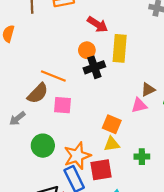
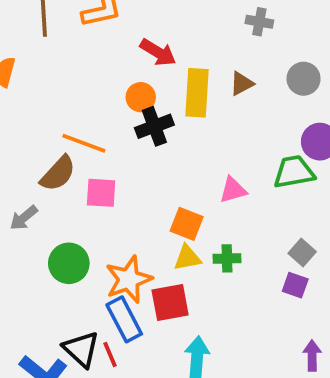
brown triangle: (148, 90) -> (242, 84), moved
green cross: (142, 157) -> (227, 258), moved

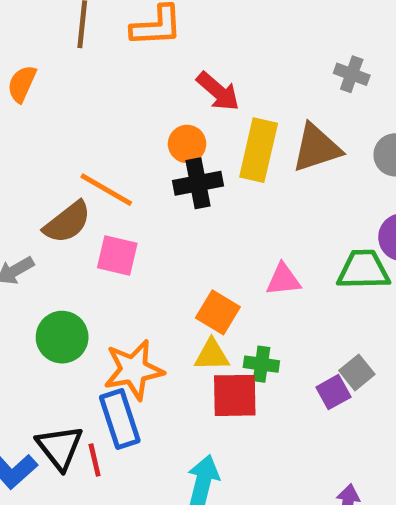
brown triangle: (242, 84) -> (316, 148), size x1.6
purple square: (295, 285) -> (333, 392), moved, turned 32
red square: (170, 303) -> (235, 395), moved

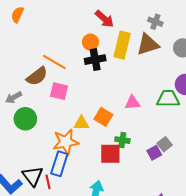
gray cross: (352, 74) -> (155, 22), moved
green circle: (62, 337) -> (25, 119), moved
yellow triangle: (212, 355) -> (81, 123), moved
blue rectangle: (120, 419) -> (59, 164), turned 35

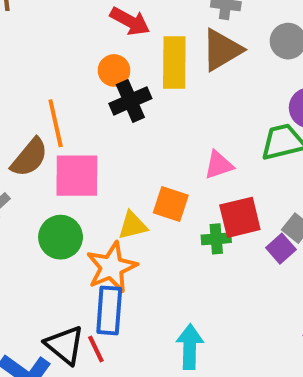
orange line: (54, 62) -> (56, 123), turned 60
pink square: (59, 91) -> (77, 176), size x1.4
green circle: (25, 119) -> (61, 237), moved
red square: (110, 154) -> (240, 217), moved

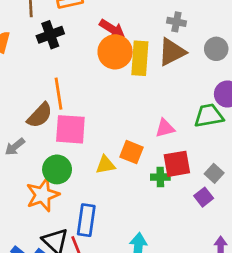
orange circle: (114, 70) -> (115, 52), moved, size x1.6
black cross: (130, 101) -> (50, 35), moved
purple square: (281, 249) -> (204, 197), moved
orange star: (112, 267) -> (43, 195), moved

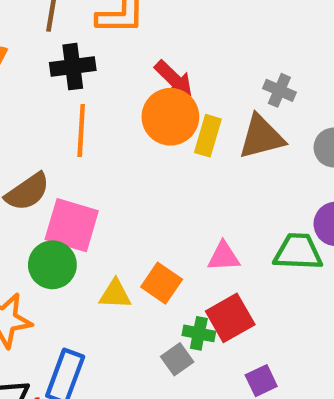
yellow rectangle: (140, 58) -> (208, 136), size x0.7
orange line: (58, 94) -> (81, 130), moved
red square: (177, 164) -> (230, 318), turned -32
green circle: (57, 169) -> (52, 265), moved
gray square: (214, 173) -> (177, 359), moved

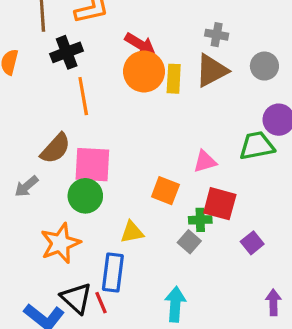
yellow triangle: (115, 294) -> (132, 232), moved
red square: (230, 318) -> (220, 204), turned -32

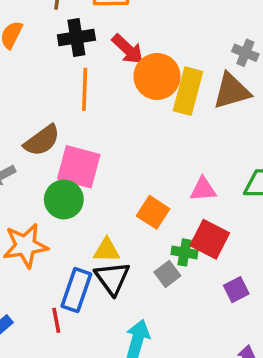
red arrow: (140, 44) -> (128, 49), moved
yellow rectangle: (174, 79) -> (188, 91), size x1.4
black triangle: (76, 298) -> (112, 278), moved

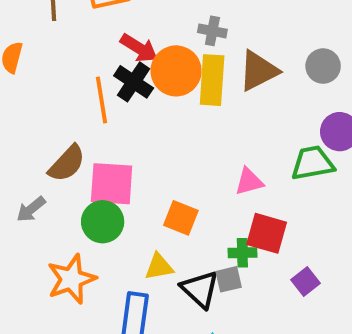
black cross: (76, 37) -> (134, 82), moved, turned -36
gray cross: (245, 53) -> (212, 31), moved
orange square: (153, 212) -> (181, 218), moved
gray square: (167, 274) -> (229, 279), turned 35
black triangle: (112, 278) -> (200, 289), moved

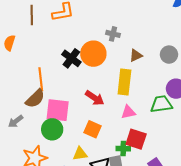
red arrow: (139, 48) -> (95, 98), moved
brown triangle: (259, 71) -> (136, 55), size x0.6
yellow rectangle: (212, 80) -> (124, 82), moved
orange line: (102, 100) -> (41, 79), moved

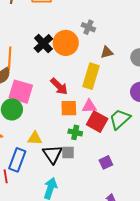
green trapezoid: (161, 104) -> (120, 119), moved, turned -45
orange square: (92, 129) -> (69, 108), moved, turned -36
red square: (136, 139) -> (97, 122), moved
green cross: (123, 149) -> (75, 132), moved

